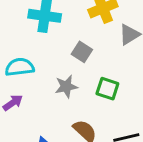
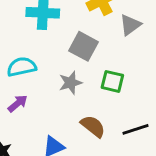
gray square: (82, 52) -> (83, 46), size x1.4

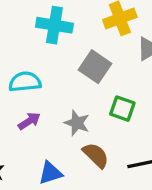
gray star: (70, 83) -> (77, 123), moved, turned 30
purple arrow: (18, 103) -> (29, 121), moved

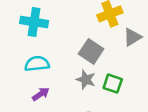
cyan cross: (54, 25) -> (34, 22), moved
gray star: (77, 123) -> (86, 80), moved

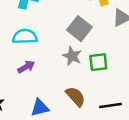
green square: (113, 84) -> (98, 62), turned -30

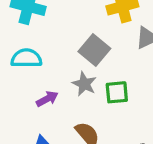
purple arrow: (26, 67) -> (47, 99), moved

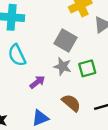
cyan semicircle: (26, 58) -> (17, 55), turned -105

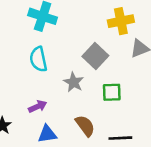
gray star: (63, 66) -> (74, 82), moved
purple arrow: (37, 82) -> (38, 106), moved

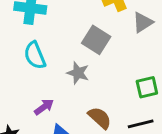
green square: (112, 92) -> (147, 87), moved

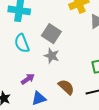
gray square: (96, 40) -> (51, 34), moved

